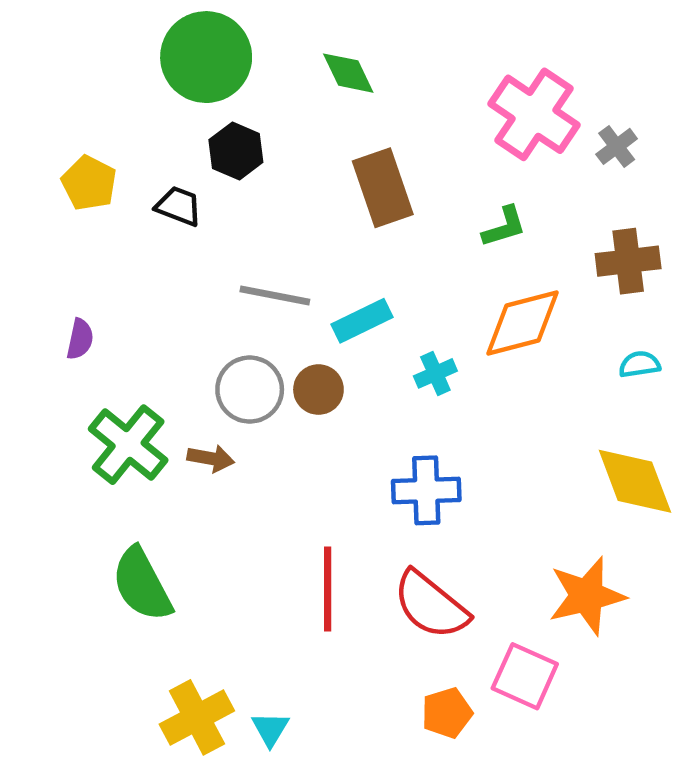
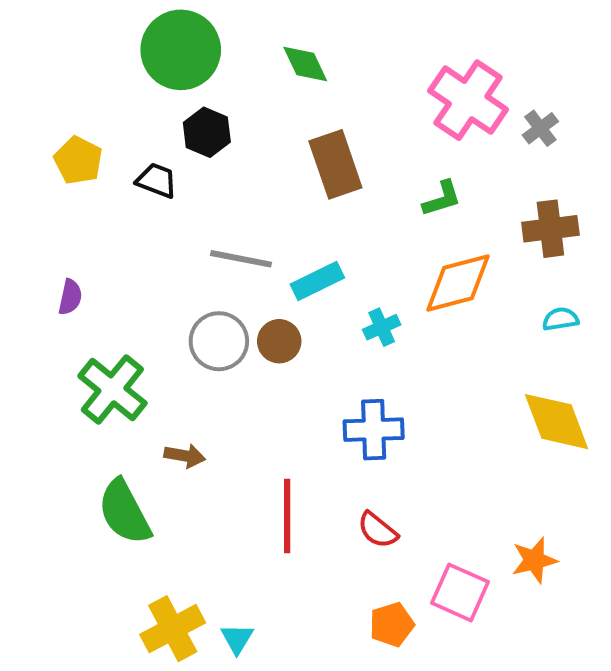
brown arrow: (211, 458) -> (185, 456), moved
orange star: (587, 596) -> (534, 560), moved, size x0.7
red semicircle: (431, 605) -> (378, 530), size x0.6

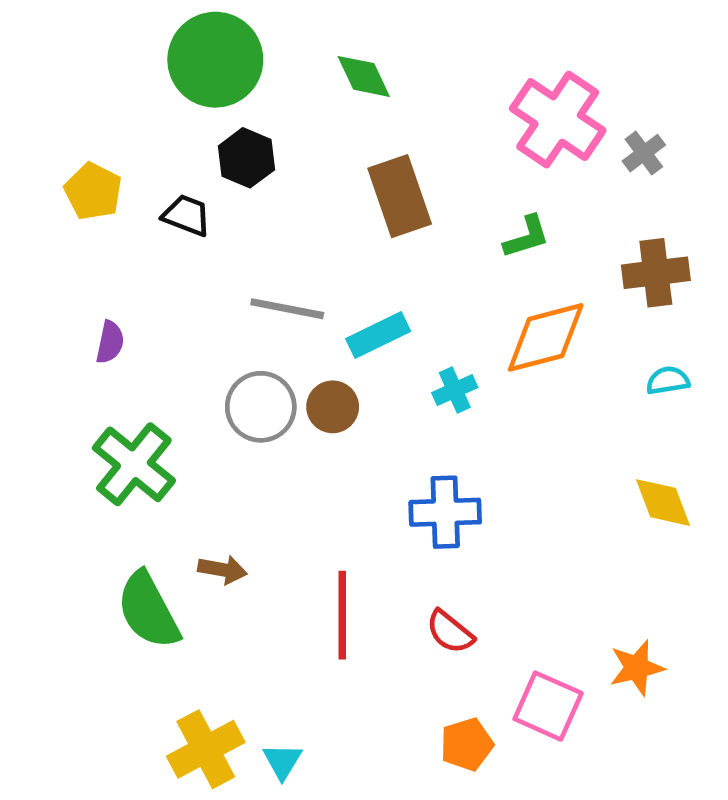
purple semicircle: (70, 297) -> (110, 342), moved
yellow diamond: (556, 422) -> (663, 503), size x0.7
brown arrow: (185, 456) -> (223, 570), moved

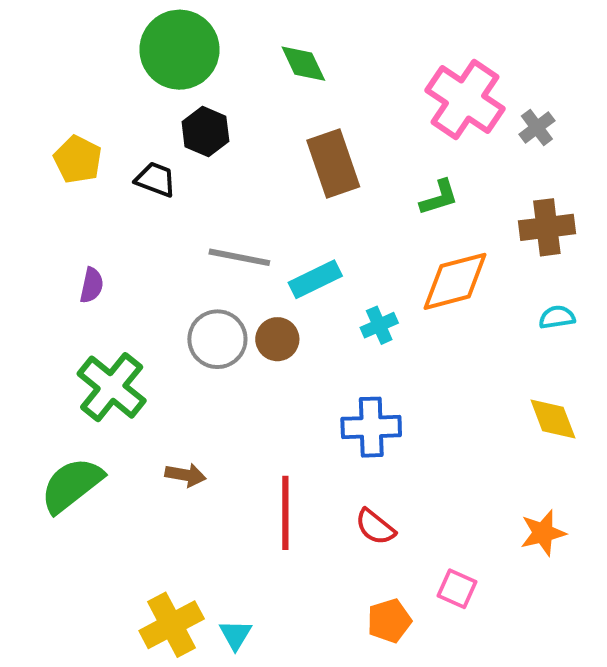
green semicircle: (148, 610) -> (72, 485), moved, turned 80
orange star: (637, 668) -> (543, 533), moved
pink square: (548, 706) -> (457, 589), size x0.7

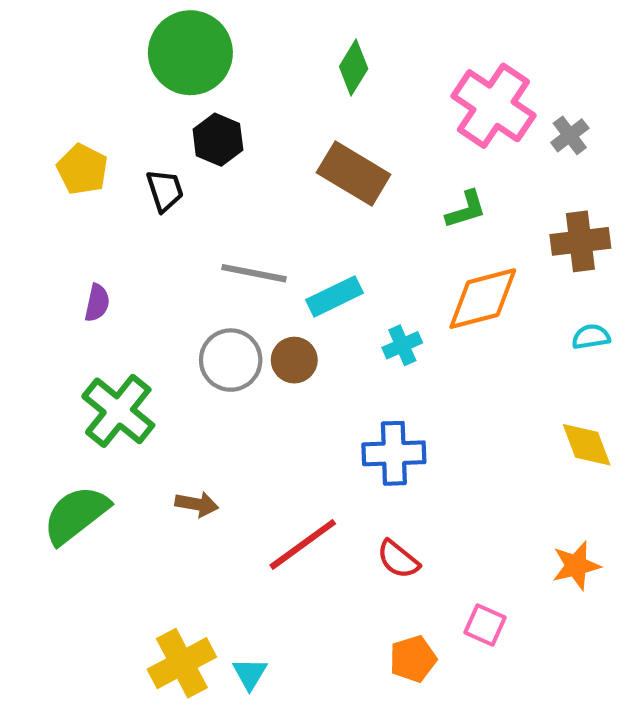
green diamond: (303, 64) -> (354, 68), moved, turned 57
brown rectangle: (333, 163) -> (354, 174), turned -40
black trapezoid: (156, 179) -> (165, 190), turned 51
red line: (285, 513) -> (303, 544), turned 54

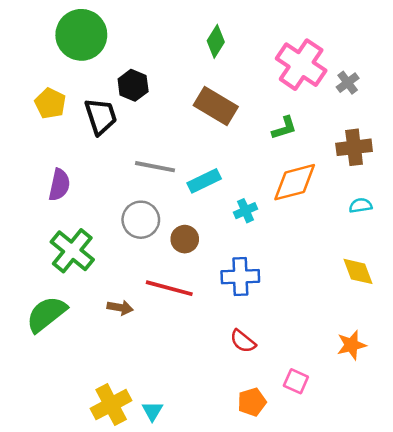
green circle: (190, 53) -> (81, 35), moved
black trapezoid: (165, 190) -> (101, 116), size x1.4
purple semicircle: (97, 303) -> (59, 185), size x1.4
brown circle: (294, 360) -> (185, 239), moved
red line: (303, 544) -> (169, 288), moved, turned 51

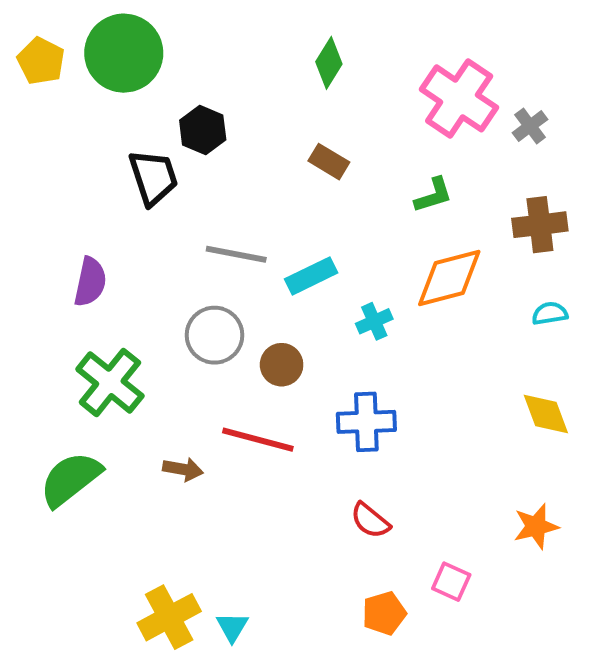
yellow pentagon: (50, 103) -> (41, 61), moved
brown rectangle: (216, 106) -> (329, 162), size x0.6

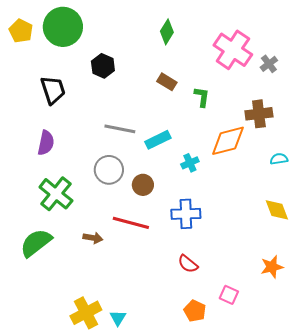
black trapezoid: (153, 177) -> (53, 90), moved
green L-shape: (433, 195) -> (202, 97), moved, turned -65
brown cross: (540, 225) -> (259, 114), moved
orange pentagon: (384, 613) -> (195, 311), turned -30

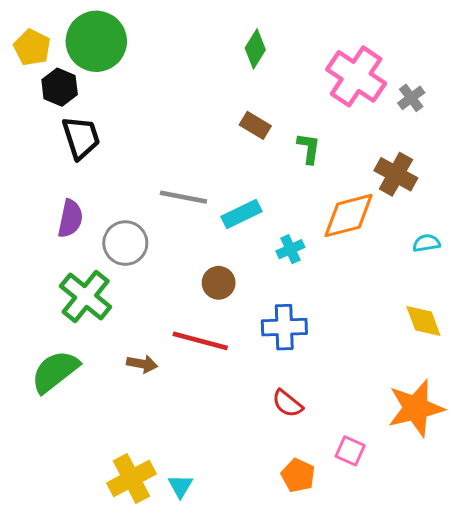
black hexagon: (103, 66) -> (60, 87), moved
brown cross: (259, 114) -> (396, 174), turned 36
gray circle: (109, 170) -> (125, 243), moved
orange star: (272, 267) -> (416, 408), size x1.6

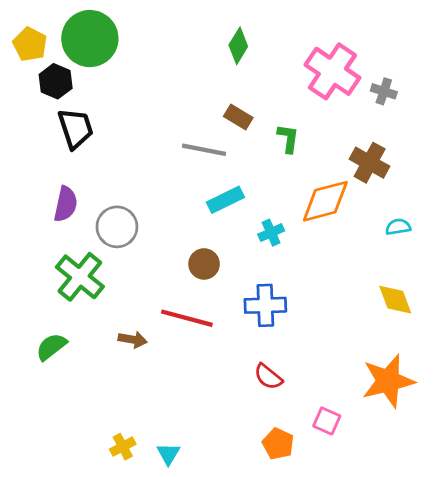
gray cross: (411, 98) -> (384, 91), turned -35
gray line: (183, 197) -> (204, 150), moved
green semicircle: (55, 371) -> (51, 347), size x0.7
yellow cross: (131, 478) -> (123, 447), size x0.6

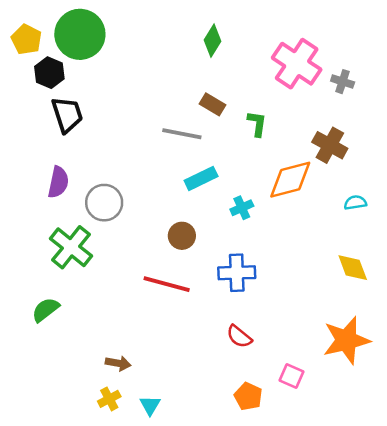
brown arrow: (133, 340) -> (118, 363), moved

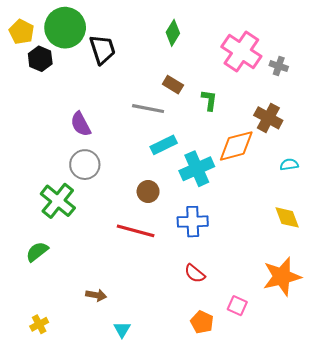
black trapezoid: (67, 115) -> (102, 49), moved
purple semicircle: (58, 182) -> (81, 124), moved, turned 140
cyan cross: (242, 208) -> (197, 169), size x1.8
yellow cross: (109, 399) -> (39, 324), moved

